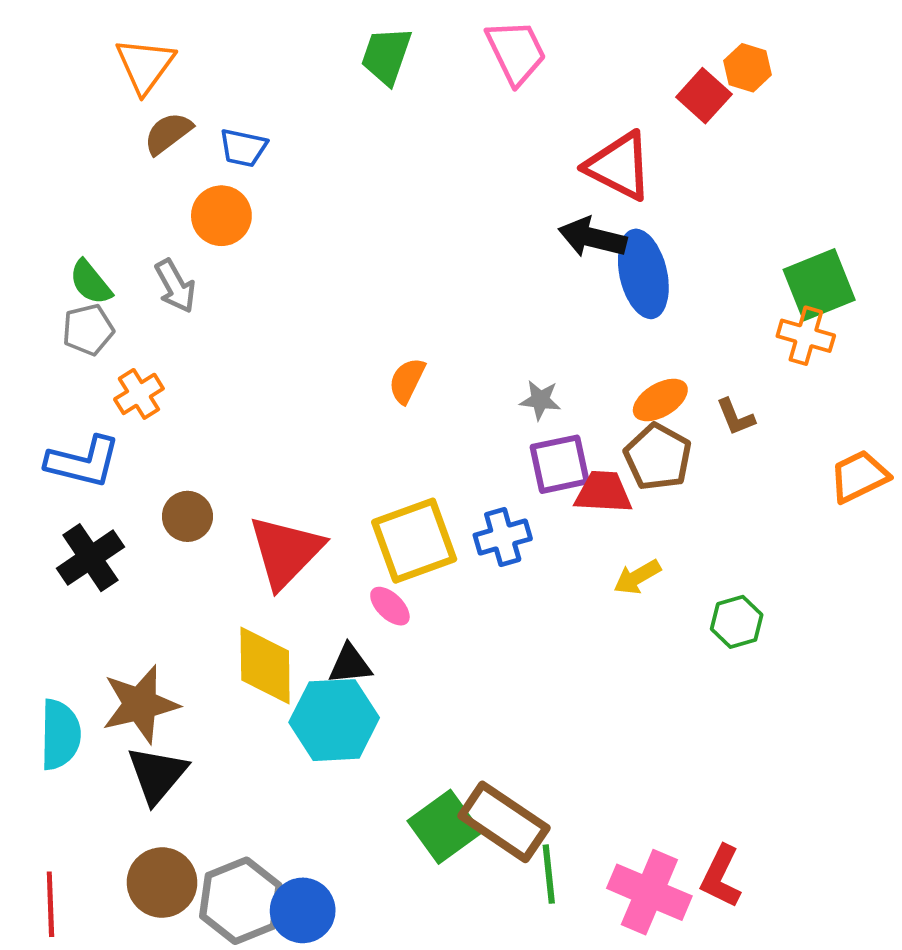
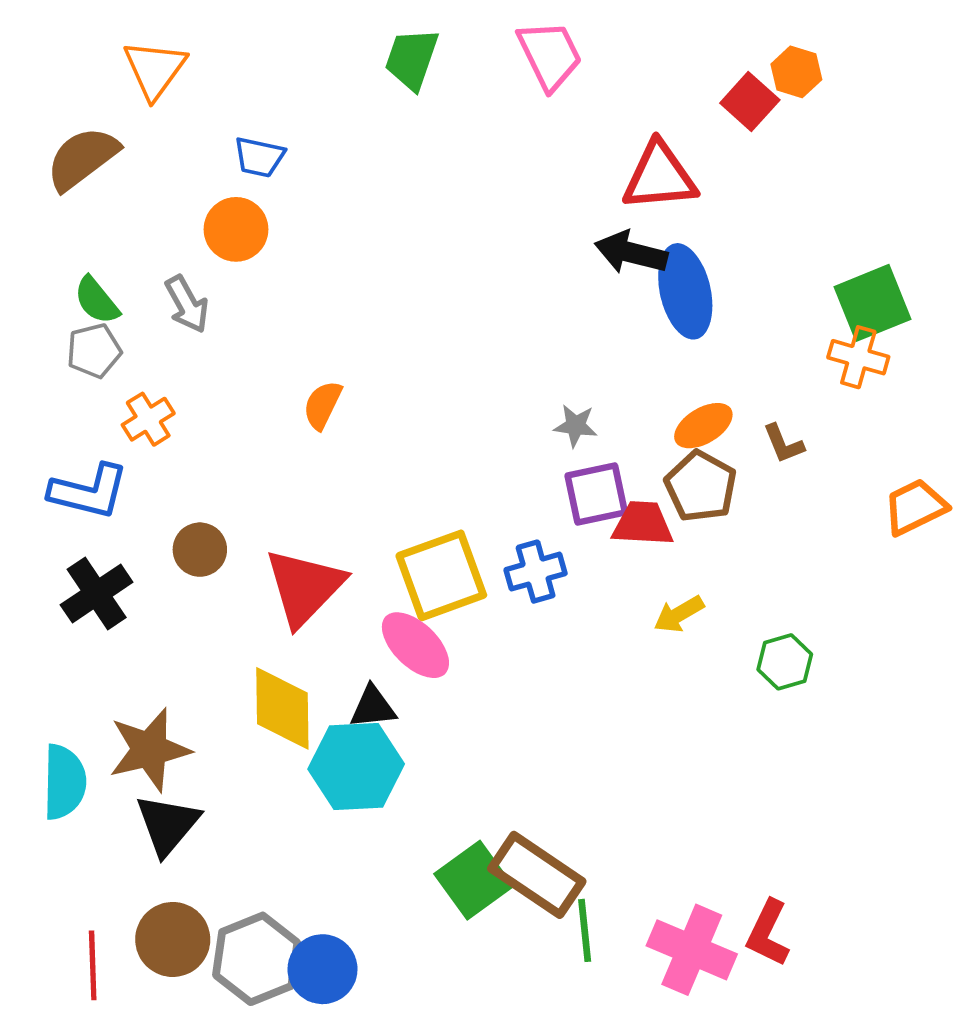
brown semicircle: (168, 133) -> (82, 158), moved, size x1.4
red triangle: (619, 166) -> (659, 176), turned -32
orange semicircle: (407, 381) -> (323, 405), moved
pink ellipse: (390, 606) -> (415, 645), size x1.6
red line: (50, 904) -> (93, 965), moved

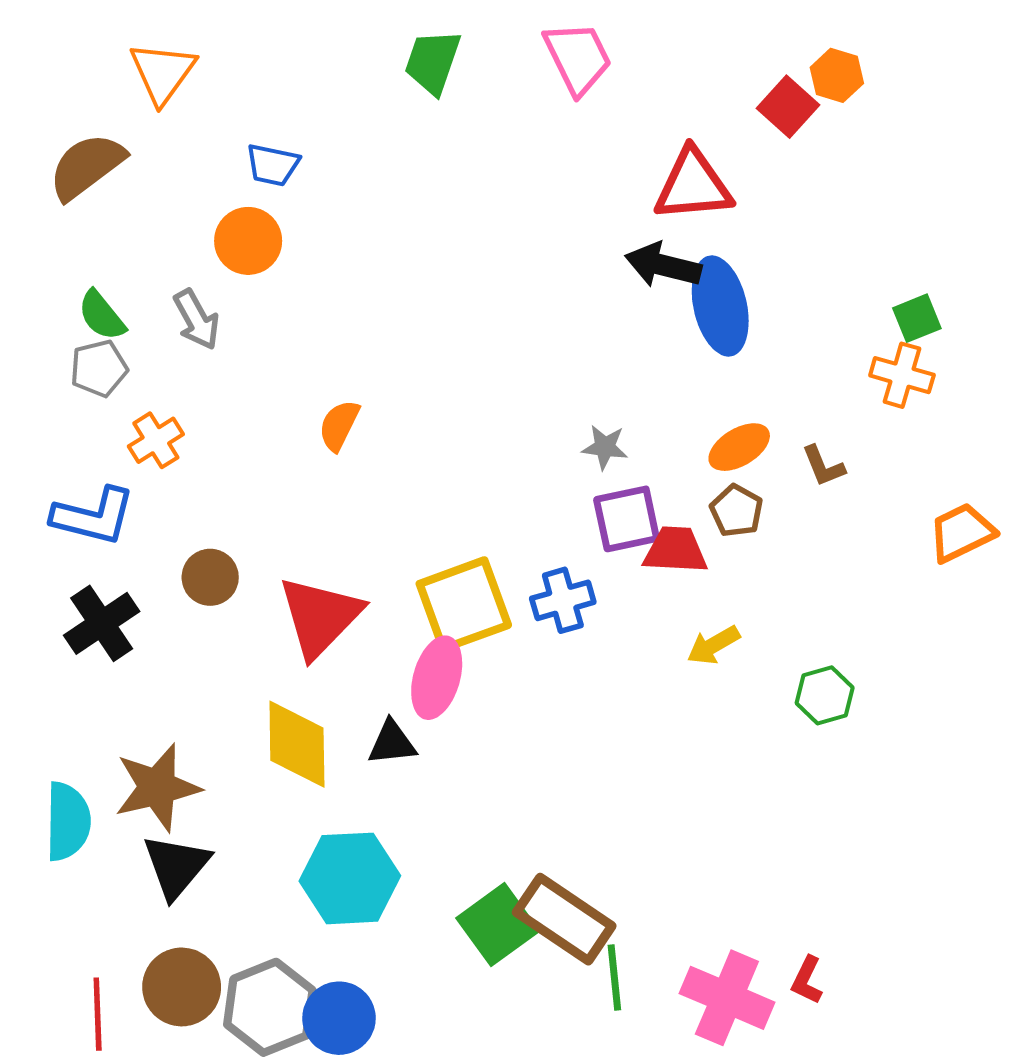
green square: (873, 303) -> (917, 318), size x0.6
brown pentagon: (701, 486) -> (736, 511), size x0.7
pink ellipse: (415, 645) -> (437, 678), turned 62
cyan hexagon: (356, 766) -> (350, 878), moved
red L-shape: (768, 933) -> (807, 980), size x0.7

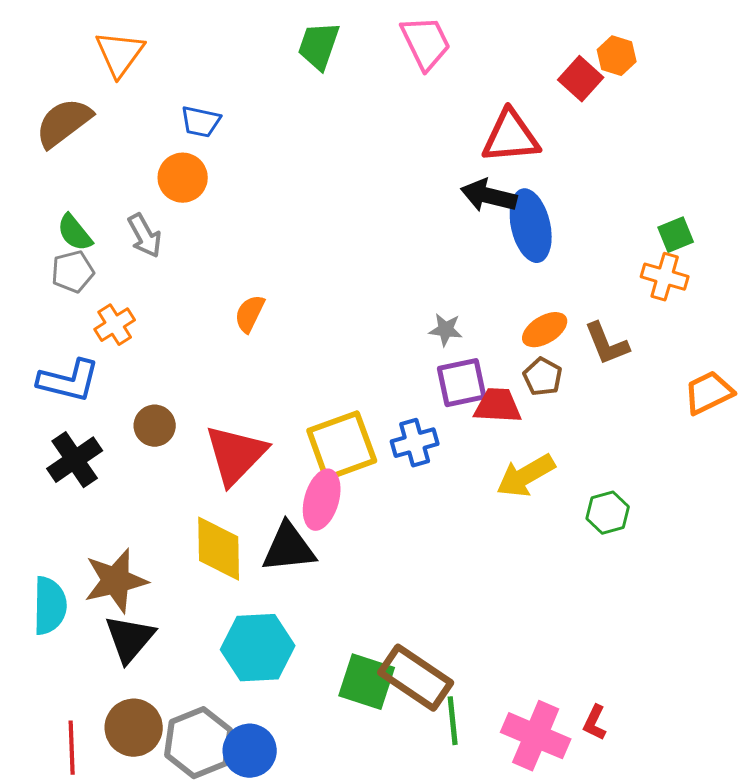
brown L-shape: (823, 466) -> (607, 344), size x1.4
yellow arrow: (713, 645) -> (526, 476), size x1.5
black triangle: (392, 743) -> (289, 548), size x1.5
green square: (498, 925) -> (367, 682), turned -36

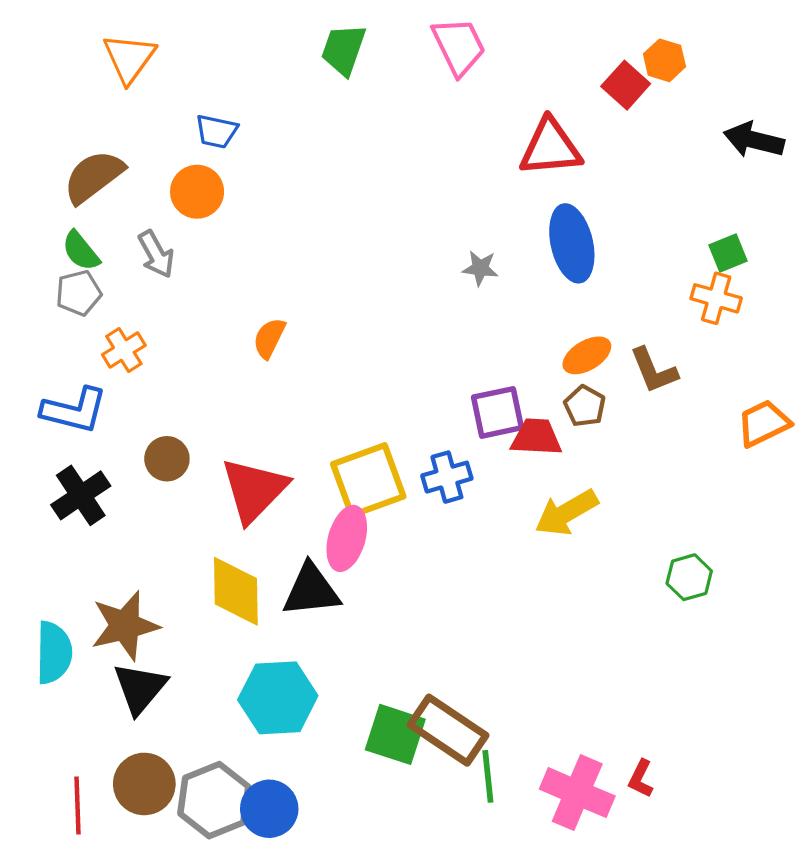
brown semicircle: (64, 123) -> (94, 177), moved
black arrow: (489, 196) -> (754, 140), moved
gray star: (446, 330) -> (480, 268), moved
green hexagon: (608, 513) -> (689, 577), moved

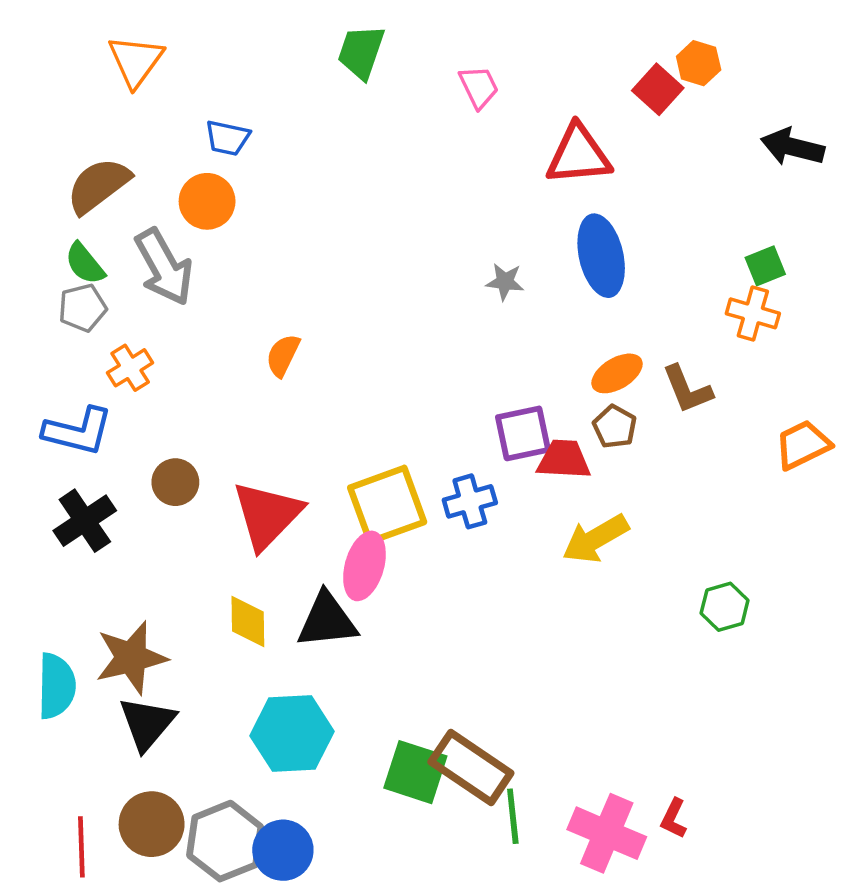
pink trapezoid: (459, 46) -> (479, 87), moved, size x0.7
gray arrow: (156, 254) -> (164, 267), size x1.5
yellow diamond: (236, 591) -> (248, 621), size x0.7

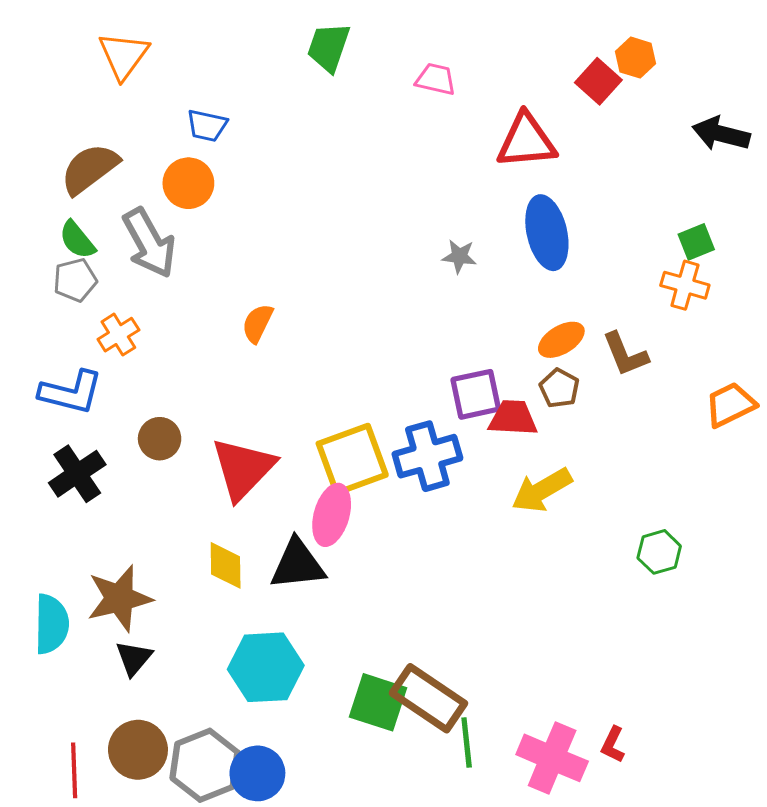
pink trapezoid: (479, 87) -> (436, 79), turned -51
blue cross: (470, 501) -> (427, 456), size x1.4
black triangle: (147, 723) -> (134, 658), size x0.7

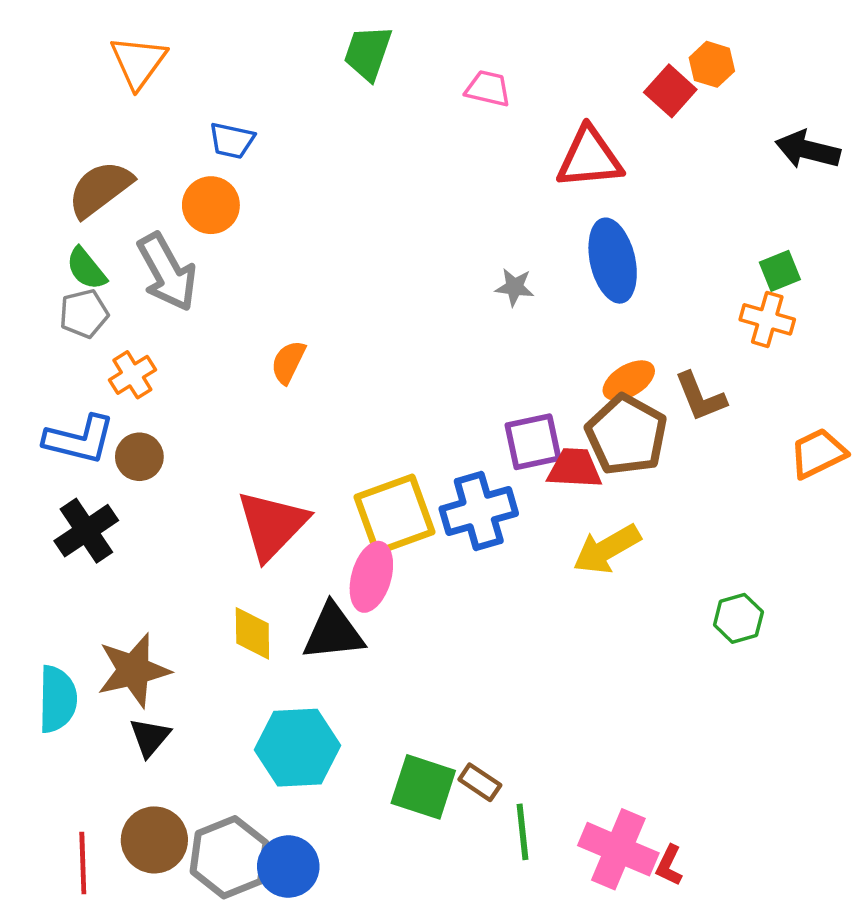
brown pentagon: (559, 388) -> (626, 435), size x1.8
brown circle: (160, 439) -> (139, 457), moved
brown rectangle: (428, 698) -> (480, 782), size x0.5
red L-shape: (613, 745) -> (669, 865), moved

